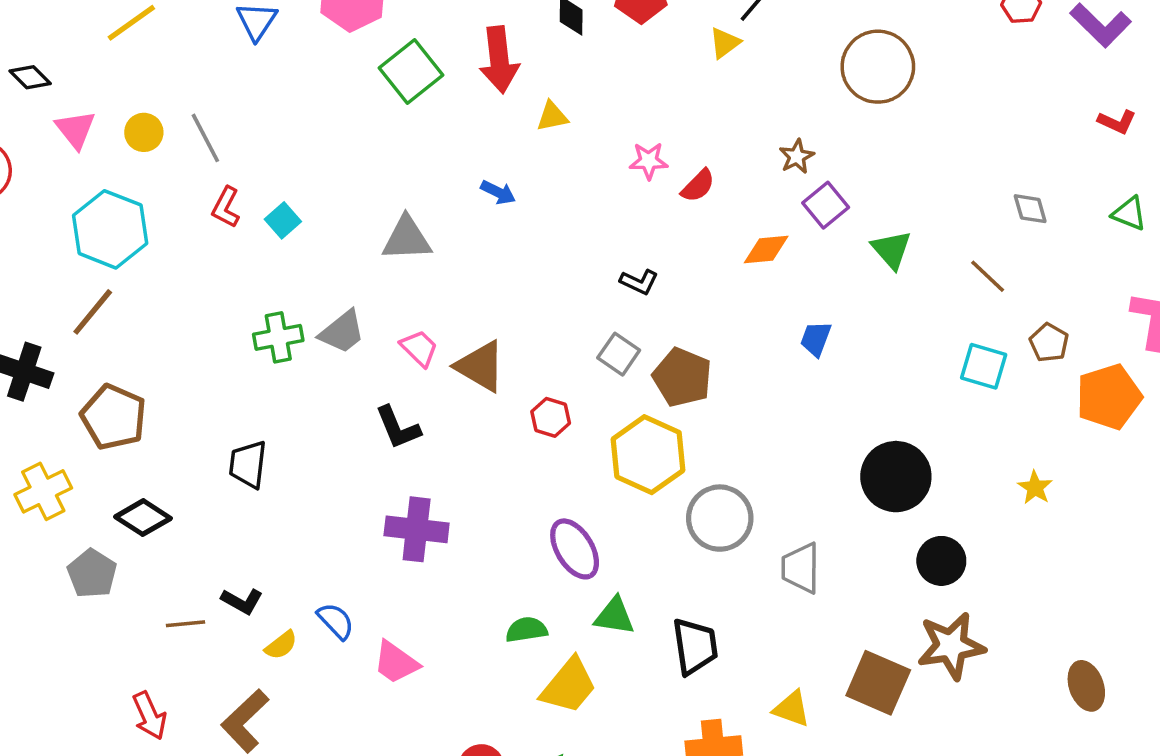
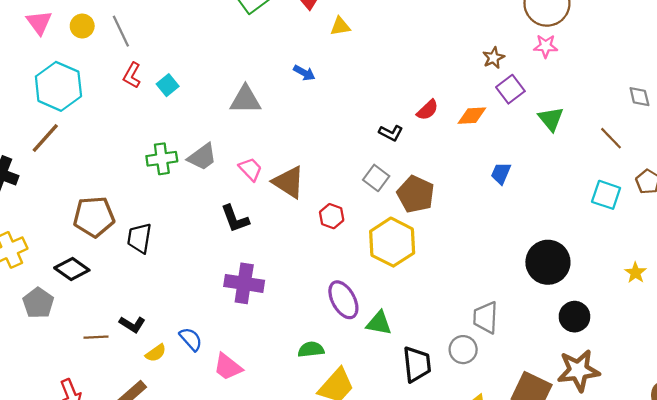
pink star: (649, 161) -> (546, 46), moved
red semicircle: (698, 186) -> (427, 110), moved
brown pentagon: (114, 417) -> (94, 217), moved, turned -30
gray circle: (720, 518) -> (463, 350), moved, size x0.7
green triangle: (614, 616) -> (379, 323), moved

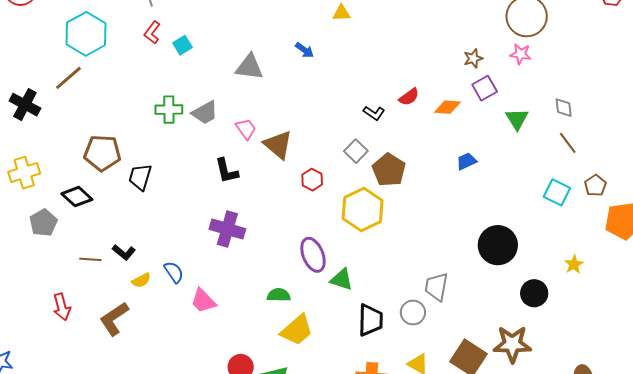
gray diamond: (639, 97) -> (564, 108), moved
blue trapezoid: (501, 173) -> (466, 161), turned 35
black circle: (574, 317) -> (534, 293), moved

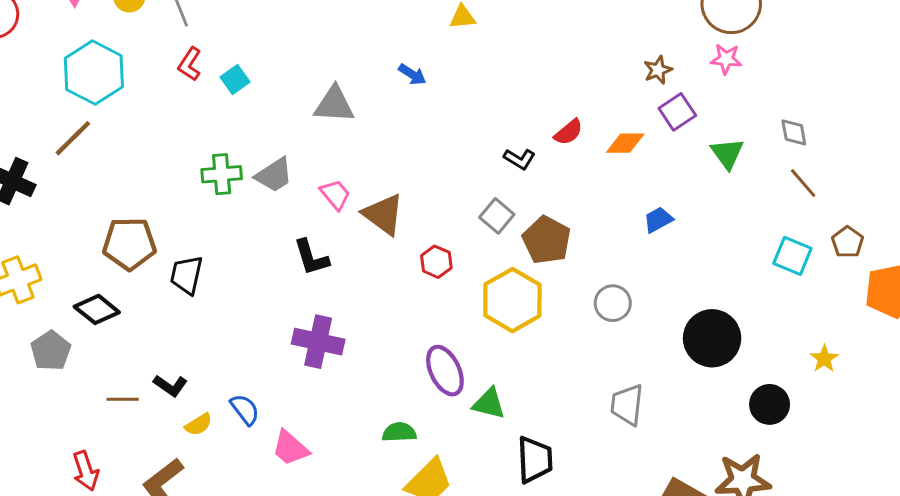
gray circle: (413, 312) -> (613, 303), moved

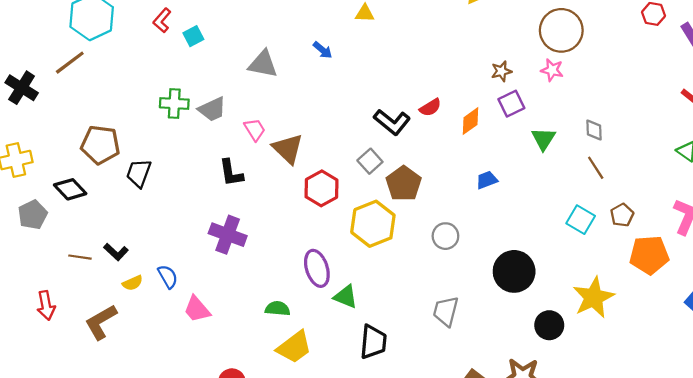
orange diamond: (625, 143) -> (471, 121), turned -44
black L-shape: (519, 159) -> (392, 122), size x1.6
red hexagon: (436, 262) -> (321, 188), size x1.5
yellow star: (824, 359) -> (594, 297), size x2.0

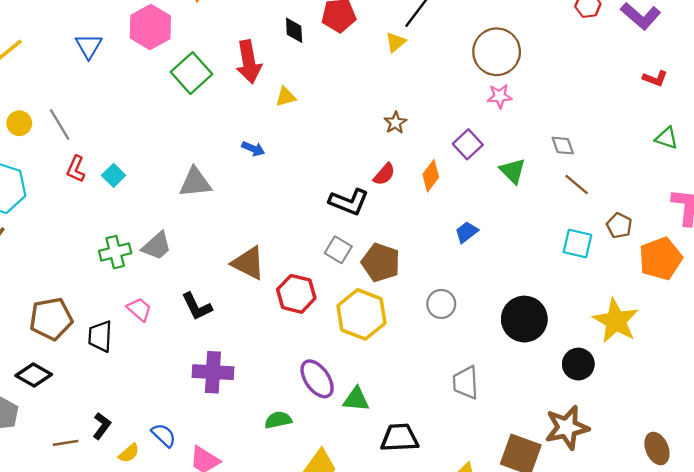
brown star: (501, 71) -> (395, 123), moved
pink trapezoid: (255, 130) -> (139, 309), moved
black L-shape: (116, 252) -> (102, 426), turned -80
green semicircle: (278, 309) -> (278, 420), moved
black trapezoid: (373, 342) -> (400, 438), turned -81

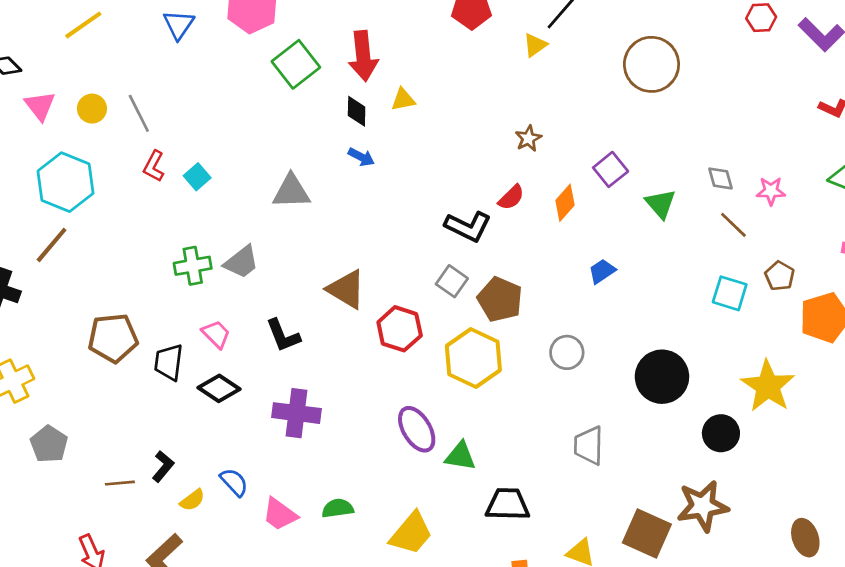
black diamond: (294, 30) -> (357, 111), moved
pink star: (500, 96) -> (771, 191), moved
black diamond: (34, 375) -> (219, 388), moved
green semicircle: (278, 420) -> (338, 508), moved

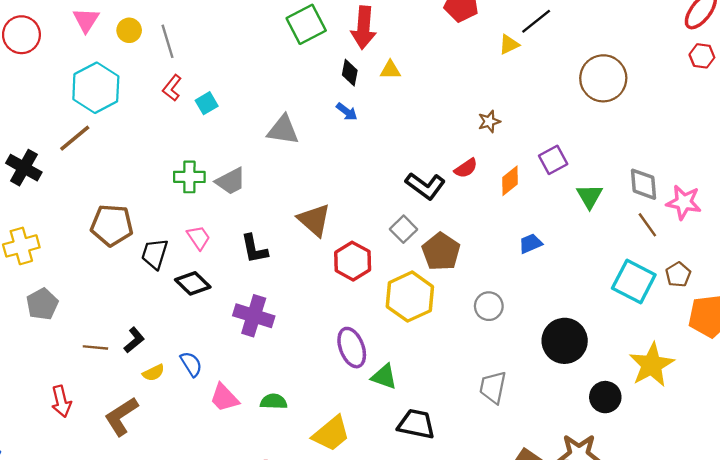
gray diamond: (721, 179) -> (644, 184), size x1.4
pink star: (771, 191) -> (684, 202), size x1.4
cyan square: (730, 293) -> (634, 282), size x1.4

